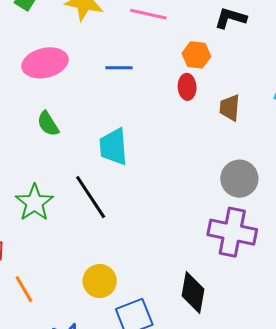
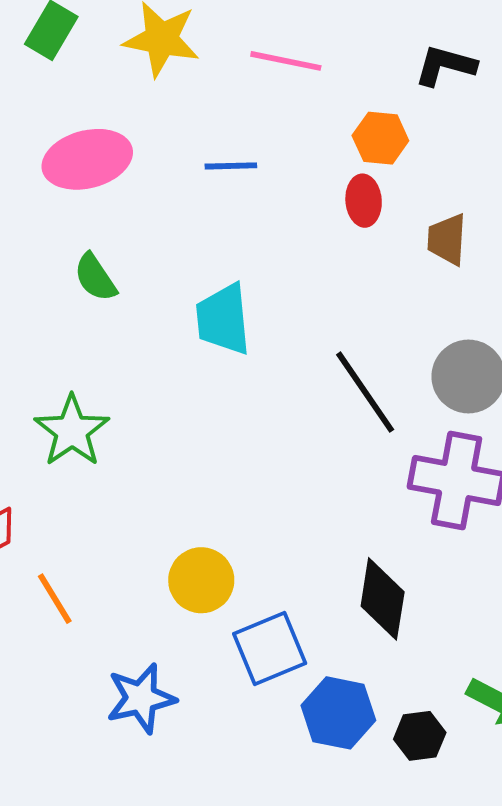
black line: (91, 197) -> (365, 392), moved

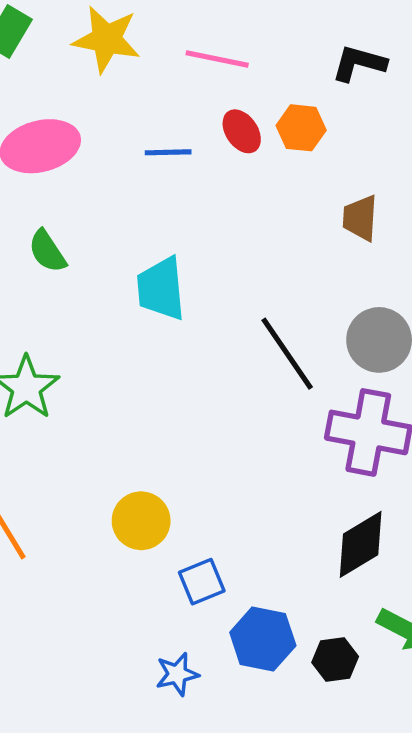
red ellipse: (364, 201) -> (242, 131), moved, turned -30
black diamond: (383, 599) -> (361, 544), moved, turned 50
blue square: (270, 649) -> (202, 582), size x0.7
blue star: (141, 698) -> (177, 674), moved, size x0.7

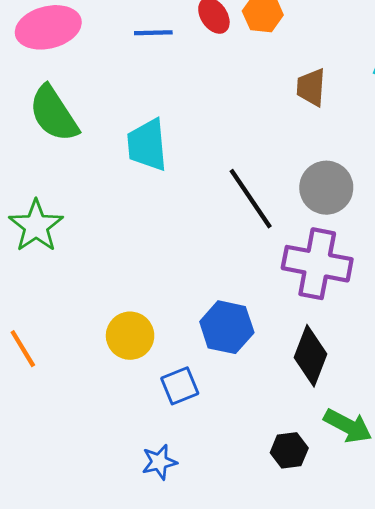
green semicircle: (47, 251) -> (54, 114), size x1.6
black diamond: (361, 544) -> (311, 356), turned -38
blue hexagon: (263, 639) -> (227, 327), moved

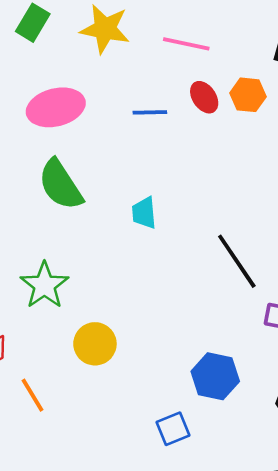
cyan trapezoid: (147, 145) -> (144, 213), size x0.7
yellow circle: (130, 336) -> (95, 344), moved

